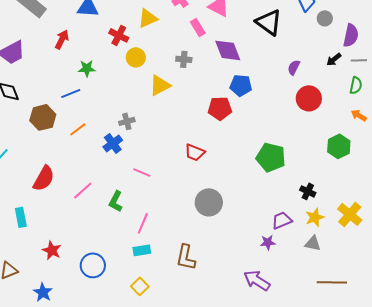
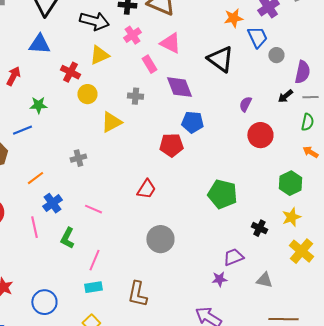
orange line: (78, 129) -> (35, 178), moved
blue cross: (113, 143) -> (52, 203), moved
red trapezoid: (195, 152) -> (146, 189), turned -80
pink line: (83, 190) -> (34, 227), turned -60
yellow star: (315, 217) -> (291, 217), moved

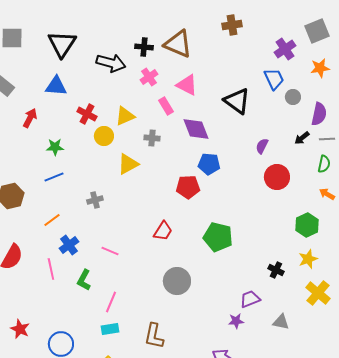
orange star: (233, 18) -> (320, 68), moved
yellow triangle: (99, 55) -> (125, 116), moved
blue line: (22, 130) -> (54, 177), moved
green pentagon: (222, 194) -> (218, 237), moved

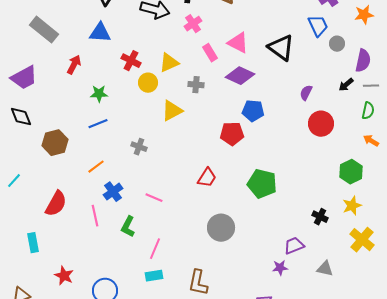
pink triangle: (187, 85) -> (238, 43), moved
purple diamond: (196, 129) -> (240, 76), turned -44
gray cross: (95, 200) -> (139, 147), turned 35

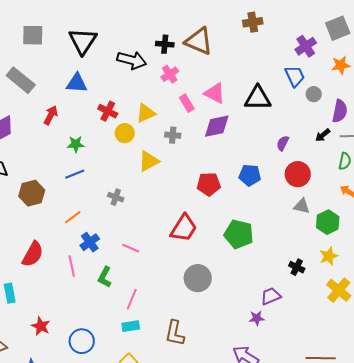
black triangle: (281, 48) -> (258, 98), turned -36
purple diamond: (240, 76) -> (217, 126), turned -36
blue pentagon: (253, 111) -> (250, 175), moved
red trapezoid: (207, 178) -> (184, 228), size x1.4
gray triangle: (325, 269) -> (302, 206), moved

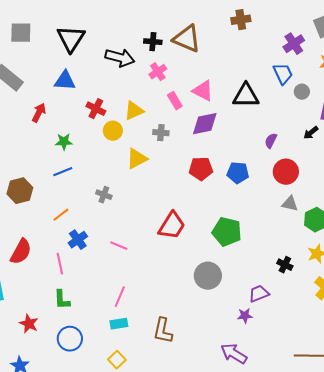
red pentagon: (209, 184) -> (201, 169), moved
green L-shape: (105, 277) -> (62, 300), moved, turned -30
gray circle: (198, 278) -> (208, 276), moved

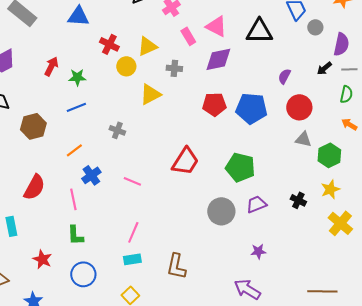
red arrow: (39, 113) -> (51, 66), moved
blue pentagon: (238, 173) -> (251, 108), size x1.4
purple trapezoid: (259, 294) -> (256, 204), moved

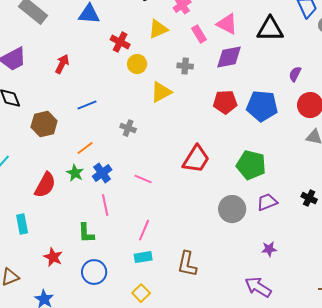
yellow triangle: (147, 46) -> (158, 29), moved
green star: (77, 77) -> (75, 173), moved, turned 30
pink line: (73, 199) -> (105, 205), moved

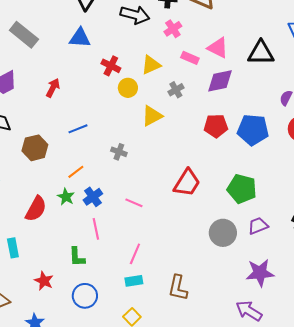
yellow triangle: (158, 29) -> (151, 65), moved
pink rectangle: (199, 34) -> (190, 58), turned -36
gray cross: (185, 66) -> (176, 90), turned -35
purple star: (269, 249) -> (260, 273), size x1.8

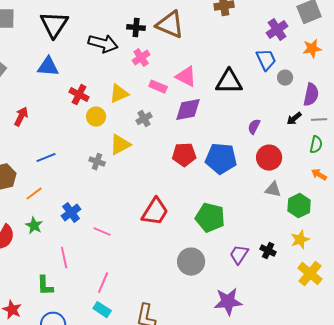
gray cross: (119, 152) -> (97, 162), moved
orange line: (76, 172) -> (34, 194), moved
blue cross: (93, 197) -> (71, 213), moved
purple trapezoid: (258, 226) -> (239, 255), moved, turned -35
cyan rectangle: (134, 281) -> (102, 310), turned 42

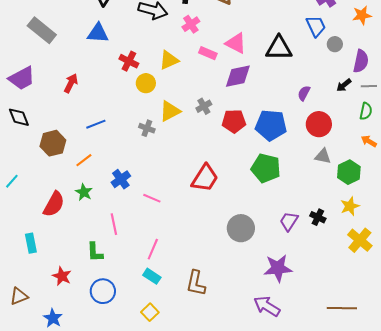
gray cross: (144, 119) -> (204, 106), moved
green pentagon: (210, 218) -> (266, 168), moved

